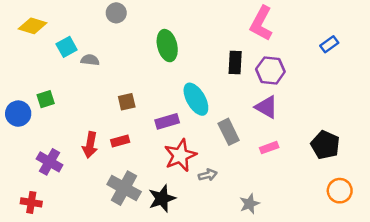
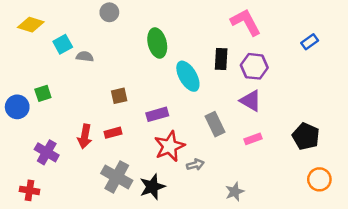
pink L-shape: (261, 23) -> (246, 22), turned 124
cyan ellipse: (196, 99) -> (188, 76), moved

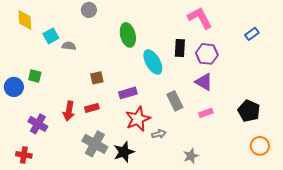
yellow diamond: (31, 25) -> (25, 20), turned 70
green square: (43, 93) -> (35, 76), turned 32

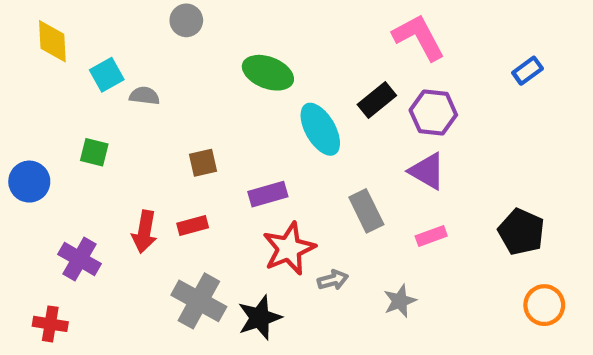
green ellipse: (128, 35) -> (268, 73), turned -55
black rectangle: (180, 48) -> (377, 100), turned 48
green square: (35, 76) -> (94, 152), moved
gray star: (191, 156) -> (400, 301), moved

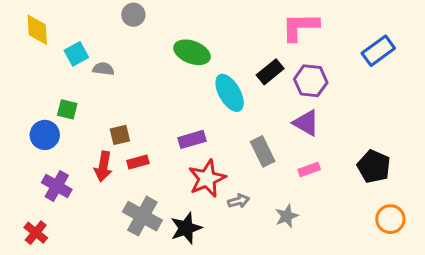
pink L-shape: (419, 37) -> (300, 27), turned -63
blue rectangle: (528, 71) -> (378, 51), size x1.5
brown square: (203, 163) -> (120, 135), moved
blue circle: (29, 182) -> (45, 135), moved
red cross: (50, 324) -> (36, 233), turned 30

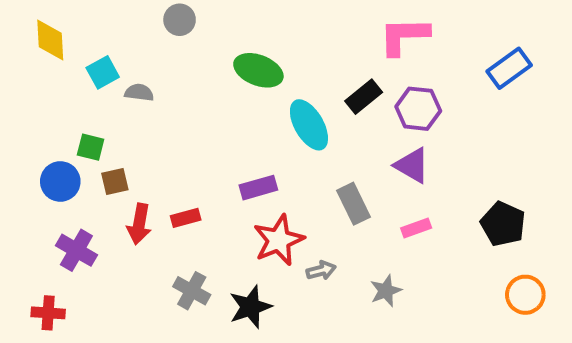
brown square: (120, 135) -> (115, 181), moved
gray cross: (142, 216) -> (192, 291), size x0.7
red cross: (36, 233) -> (48, 313), turned -35

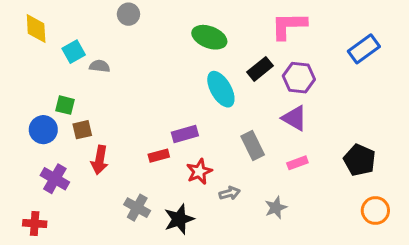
green ellipse: (258, 70) -> (209, 37), moved
red rectangle: (186, 218) -> (159, 156), moved
red star: (279, 240) -> (199, 172), size x0.7

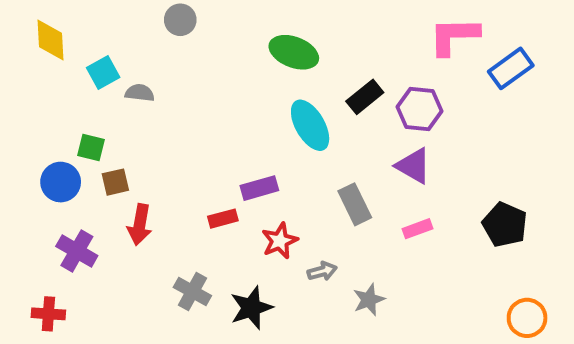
pink L-shape: (289, 26) -> (454, 36), moved
gray star: (276, 208) -> (369, 300), moved
orange circle: (375, 210) -> (527, 318), moved

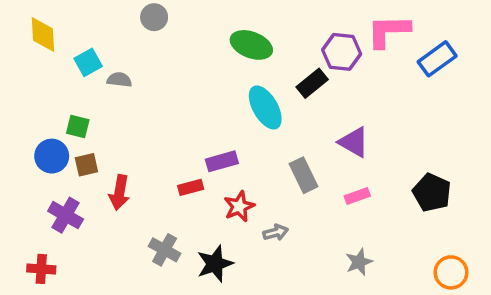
purple hexagon: (420, 109) -> (342, 52), moved
brown square: (115, 182) -> (86, 165), moved
gray star: (369, 300) -> (359, 262), moved

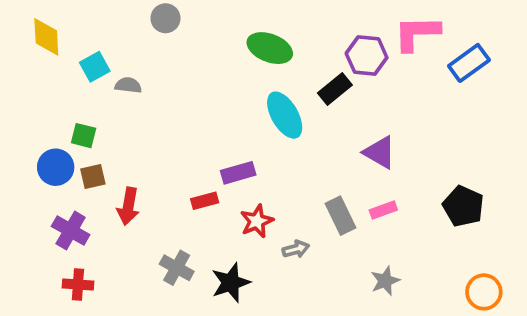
gray rectangle: (303, 175) -> (341, 216), moved
red cross: (41, 269) -> (78, 284), moved

